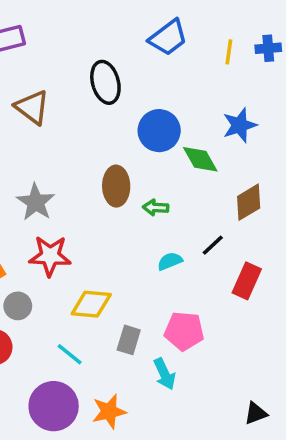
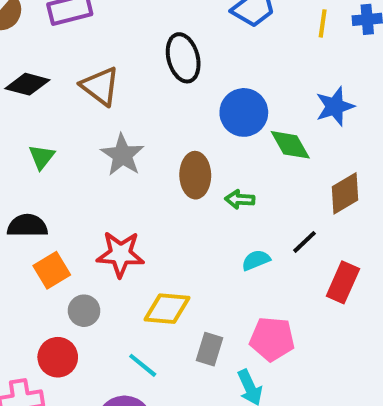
gray star: (36, 202) -> (122, 155), moved

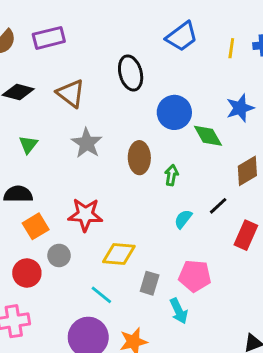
green arrow: (240, 199) -> (171, 175), turned 96
cyan semicircle: (256, 260) -> (183, 219), turned -30
red circle: (58, 357) -> (27, 273), moved

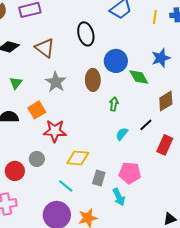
brown ellipse: (139, 158) -> (93, 80), moved
orange square: (36, 226) -> (37, 110), moved

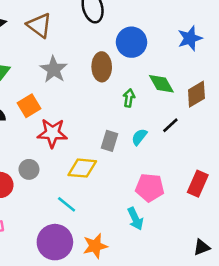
green diamond: (139, 77) -> (161, 84), moved
red rectangle: (165, 145) -> (198, 184), moved
gray rectangle: (99, 178) -> (109, 141), moved

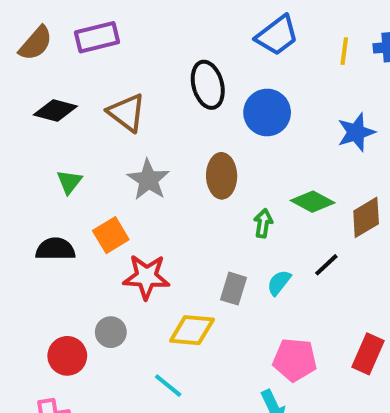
blue circle: (132, 42) -> (267, 113), moved
green diamond: (161, 84) -> (313, 202), turned -32

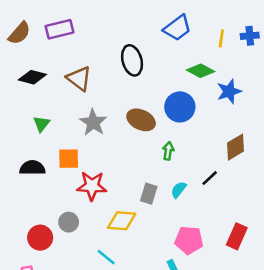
blue circle: (267, 113) -> (180, 107), moved
brown ellipse: (222, 176) -> (141, 120), turned -64
green diamond: (313, 202) -> (201, 71), moved
orange square: (111, 235) -> (69, 159), turned 30

